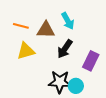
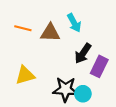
black arrow: (65, 49) -> (83, 53), moved
yellow triangle: (26, 51) -> (25, 75), moved

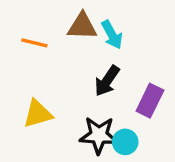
brown triangle: (50, 33) -> (82, 26), moved
black arrow: (83, 53) -> (107, 81), moved

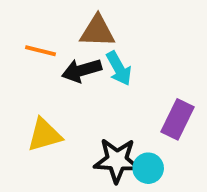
cyan arrow: (112, 35) -> (119, 68), moved
black arrow: (107, 81) -> (82, 70), moved, turned 40

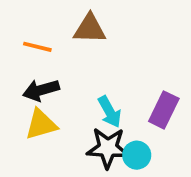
cyan arrow: (119, 68) -> (110, 112), moved
black arrow: (82, 70) -> (41, 90), moved

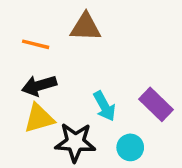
purple rectangle: (164, 110) -> (156, 104), turned -72
black star: (108, 148) -> (75, 142), moved

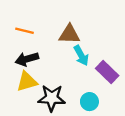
brown triangle: (86, 27) -> (69, 34), moved
cyan arrow: (104, 106) -> (81, 56), moved

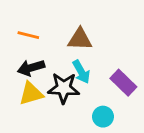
cyan arrow: (81, 56) -> (81, 72), moved
black star: (52, 98) -> (64, 88), moved

